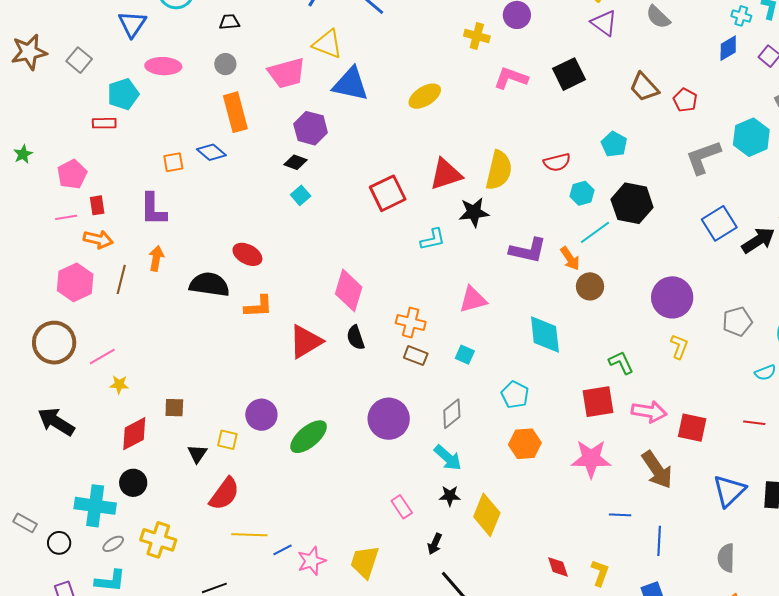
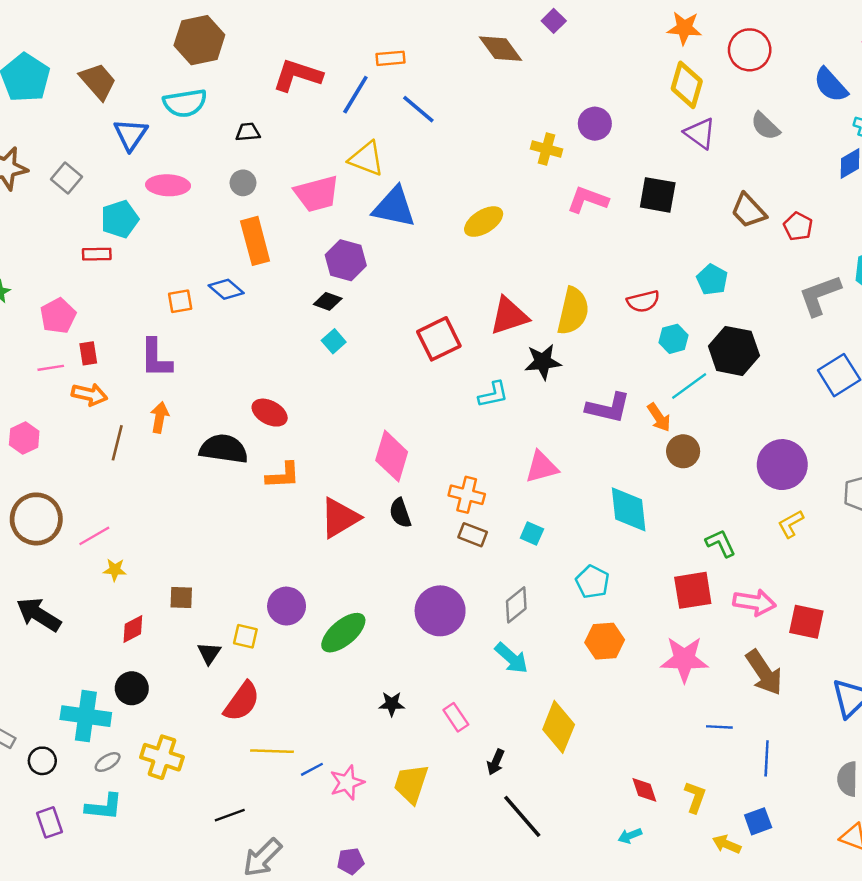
black square: (569, 74) -> (658, 195), turned 36
pink hexagon: (75, 282) -> (24, 438), moved, size x0.7
yellow L-shape: (679, 347) -> (791, 524), turned -140
red diamond: (134, 434) -> (133, 629), size x0.7
black star: (450, 496) -> (392, 704), moved

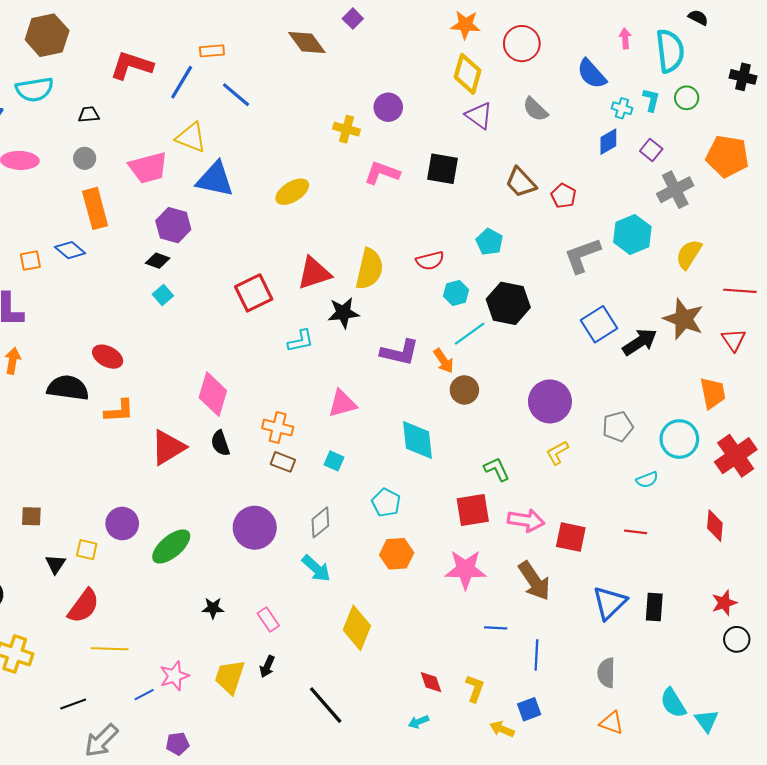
black arrow: (496, 762) -> (267, 666), moved
blue line: (312, 769) -> (144, 695), moved

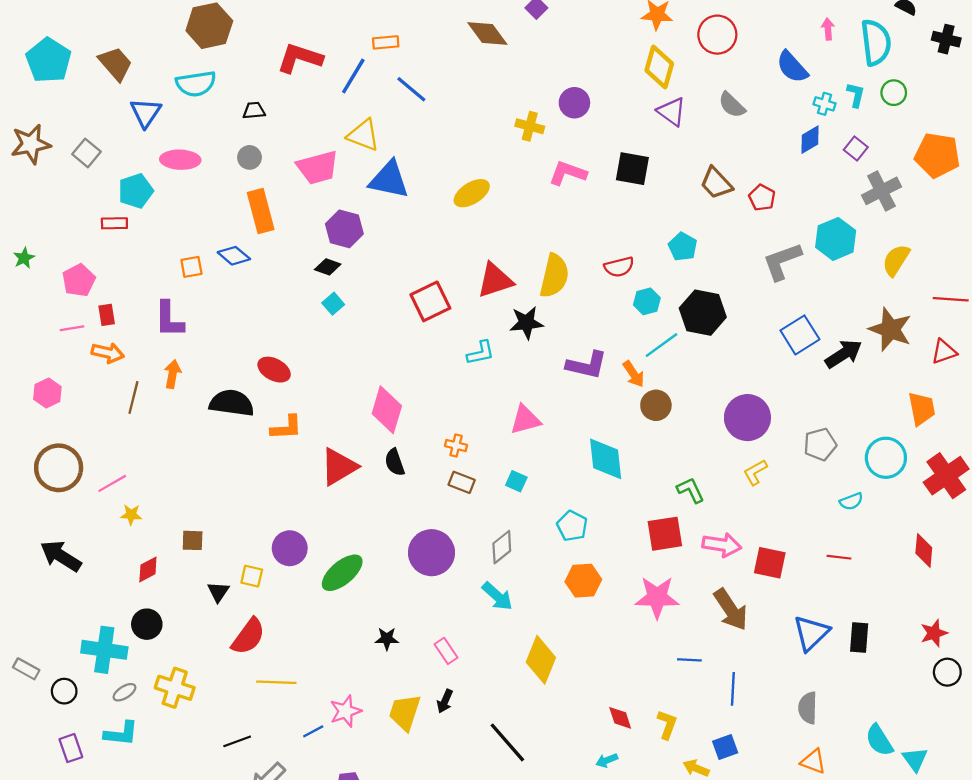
black cross: (743, 77) -> (946, 39), moved
red triangle: (734, 340) -> (944, 352), turned 45
orange cross: (278, 428) -> (456, 445), size x0.7

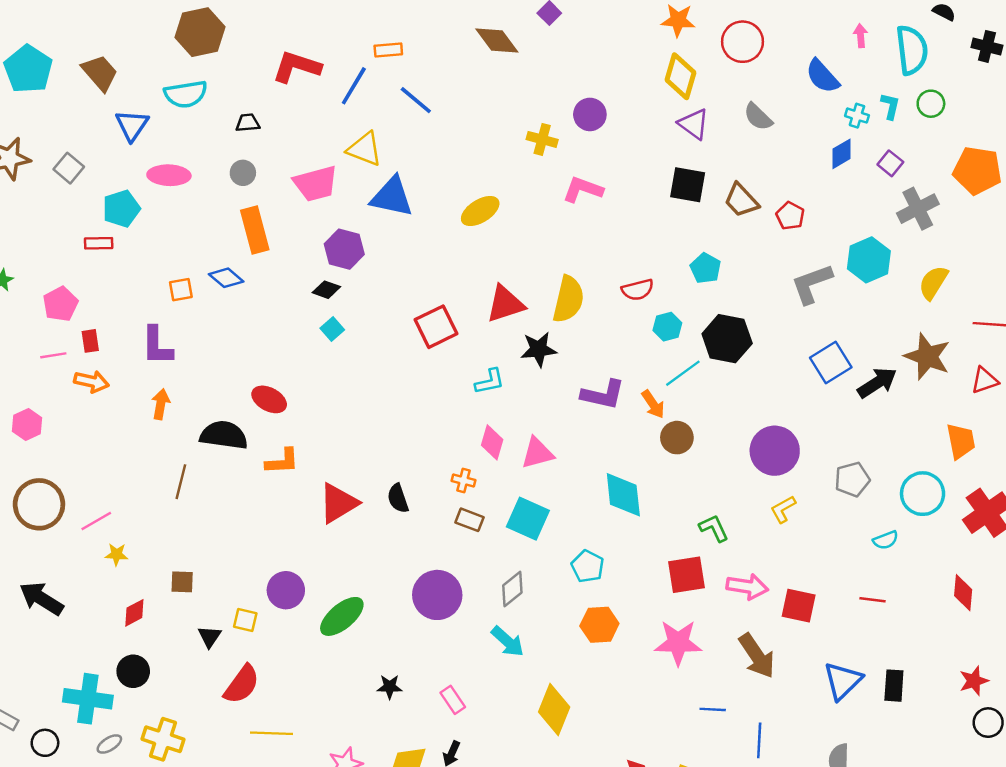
black square: (632, 169) -> (688, 185), moved
brown line: (133, 397) -> (181, 482), moved
pink diamond: (387, 410) -> (492, 442), moved, size x0.7
cyan square: (516, 481) -> (528, 519), size x1.8

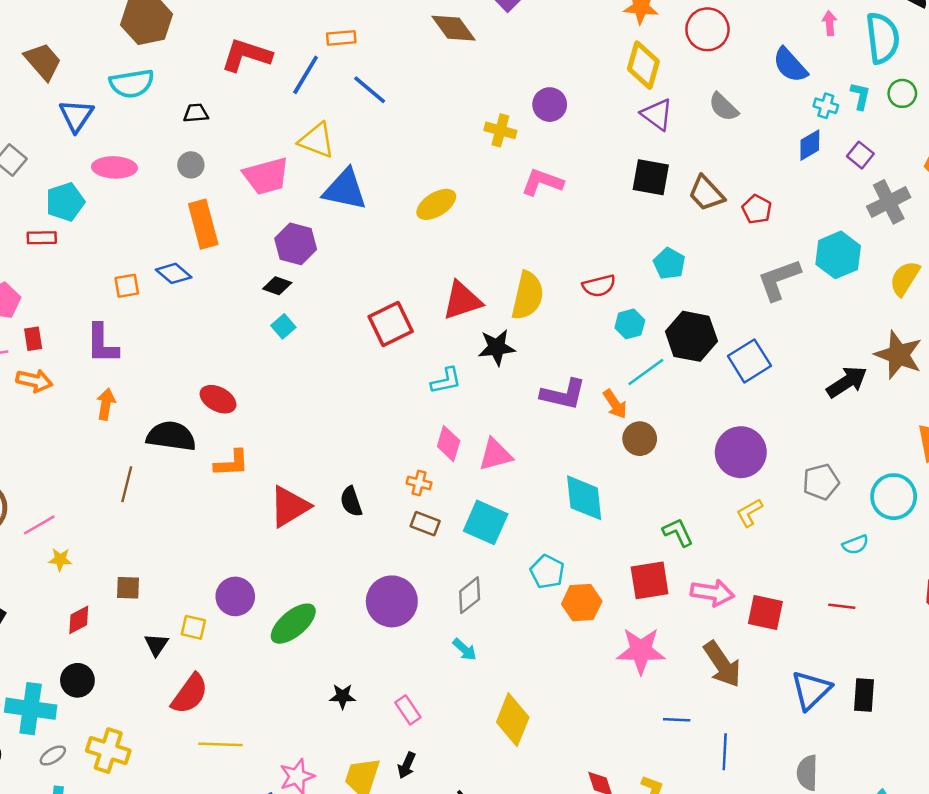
blue square: (831, 362) -> (749, 361), moved
orange hexagon: (599, 625) -> (582, 603), moved
cyan arrow: (508, 641) -> (465, 649), size x0.7

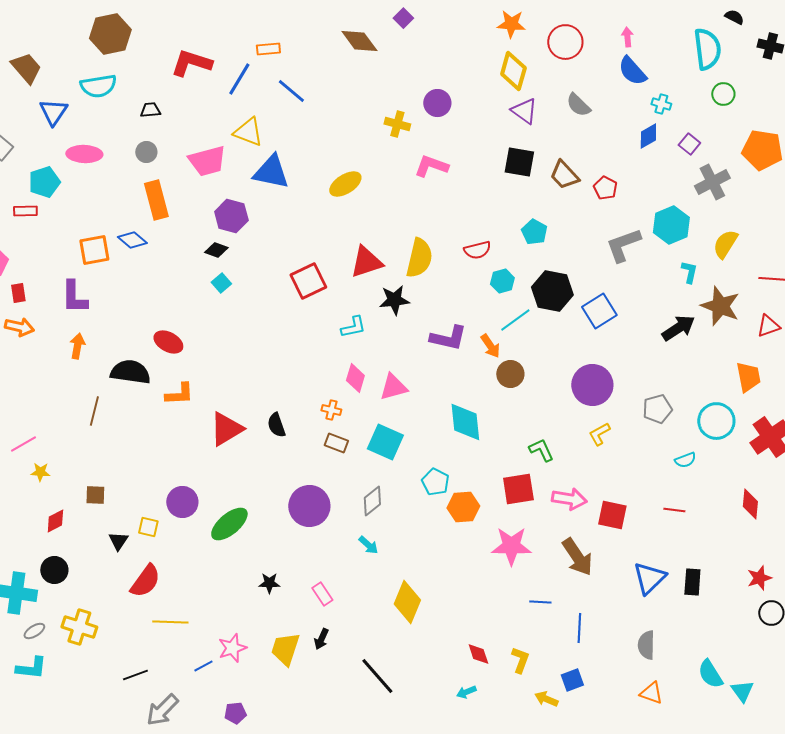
pink arrow: (830, 23) -> (627, 37), moved
cyan L-shape: (860, 96) -> (689, 272), moved
orange square: (127, 286) -> (94, 250), size x1.5

